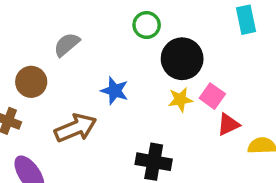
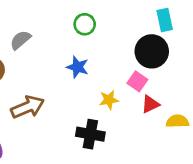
black circle: (182, 59) -> (152, 51), moved
blue star: (115, 91) -> (78, 67), moved
yellow star: (180, 100) -> (109, 100), moved

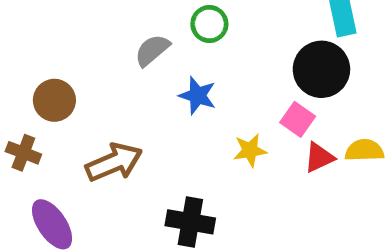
gray semicircle: (20, 40) -> (152, 50), moved
yellow semicircle: (177, 121) -> (364, 150), moved
black cross: (90, 134) -> (190, 222), moved

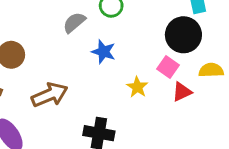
yellow star: (250, 150) -> (137, 87), turned -30
yellow semicircle: (364, 150) -> (211, 70), moved

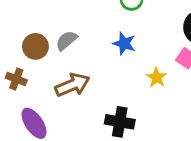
gray semicircle: (74, 22) -> (67, 41), moved

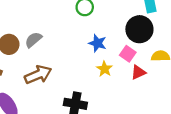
blue star: (124, 43) -> (98, 43), moved

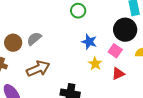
red triangle: (138, 72) -> (118, 74), moved

